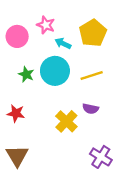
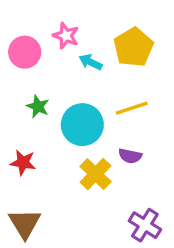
cyan circle: (55, 71) -> (82, 125), moved

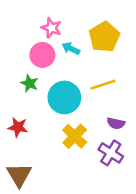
pink circle: (25, 52) -> (42, 55), moved
purple semicircle: (130, 156) -> (116, 123), moved
purple cross: (145, 225) -> (111, 153), moved

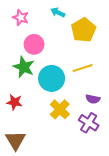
pink star: (51, 28) -> (21, 18), moved
cyan arrow: (71, 48) -> (58, 12), moved
green star: (30, 83) -> (24, 67), size x1.5

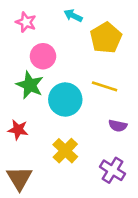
yellow line: (83, 68) -> (105, 86), turned 36
yellow cross: (60, 109) -> (65, 151), moved
purple cross: (89, 123) -> (112, 170), moved

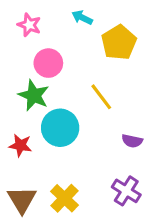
yellow line: (105, 86) -> (101, 97), moved, turned 35
cyan circle: (65, 99) -> (60, 128), moved
yellow cross: (65, 151) -> (65, 198), moved

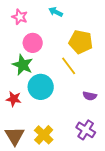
yellow pentagon: (119, 42) -> (81, 42), moved, turned -30

